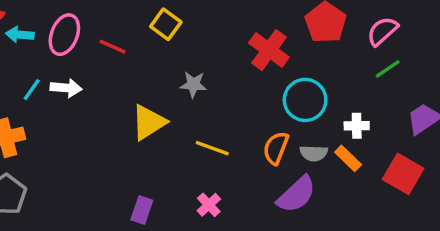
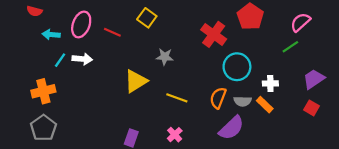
pink semicircle: (382, 31) -> (300, 22), moved
cyan arrow: (20, 35) -> (51, 34), moved
red square: (403, 174) -> (311, 108), moved, size x0.6

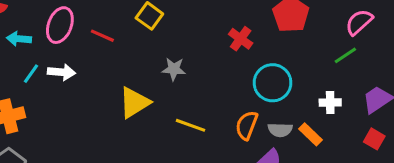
red cross: (214, 34) -> (241, 39), size x0.7
white cross: (270, 83) -> (330, 103), moved

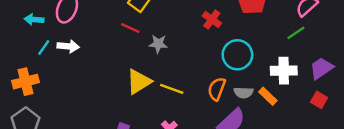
red line: (102, 36) -> (130, 28), moved
yellow triangle: (134, 103) -> (139, 82), moved
white cross: (330, 103) -> (284, 71), size x1.5

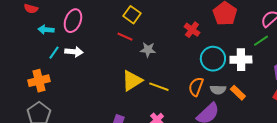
white cross: (284, 71) -> (241, 60), moved

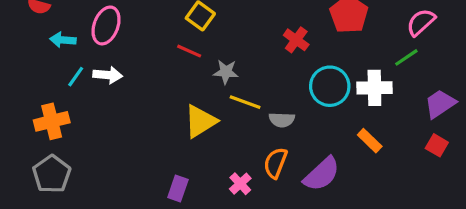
yellow line: (159, 87) -> (245, 102), moved
orange semicircle: (196, 87) -> (275, 163), moved
gray semicircle: (218, 90) -> (282, 120), moved

